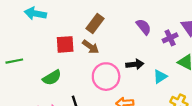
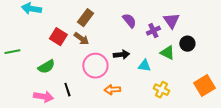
red square: (65, 44) -> (58, 37), turned 36
cyan triangle: (160, 77) -> (144, 66), turned 40

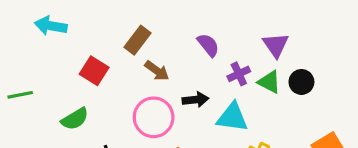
purple cross: (153, 31) -> (239, 74), moved
brown arrow: (81, 39) -> (157, 71), moved
green triangle: (167, 53) -> (269, 82), moved
cyan triangle: (144, 66) -> (232, 117), size x1.5

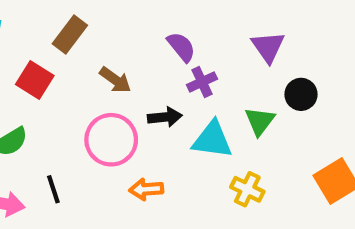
brown rectangle: (138, 40) -> (70, 34), moved
purple cross: (239, 74) -> (202, 82), moved
green triangle: (269, 82) -> (260, 121), moved, turned 40

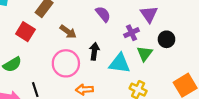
purple cross: (202, 82) -> (131, 33), moved
black arrow: (165, 117) -> (94, 51), turned -77

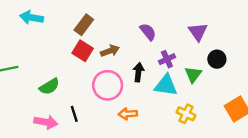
red square: (25, 32) -> (83, 51), moved
brown arrow: (68, 32) -> (110, 51), turned -56
purple cross: (131, 33) -> (167, 59), moved

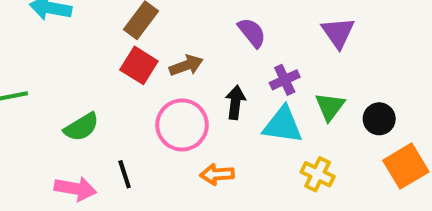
black circle: (217, 59) -> (379, 119), moved

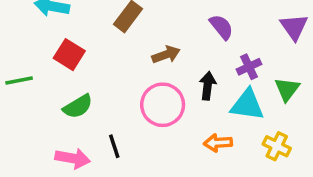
red square: (139, 65) -> (69, 55), moved
orange arrow: (217, 174) -> (218, 143), moved

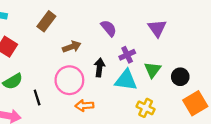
orange arrow: (218, 143) -> (84, 106), moved
black line: (114, 146) -> (37, 98), moved

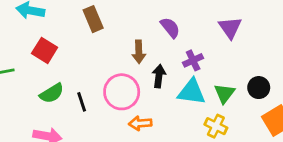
brown rectangle: (46, 21) -> (93, 19), turned -60
brown arrow: (72, 47) -> (139, 52), moved, turned 108
green triangle: (153, 70) -> (224, 93), moved
black line: (37, 98) -> (82, 102), moved

